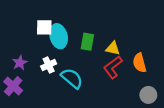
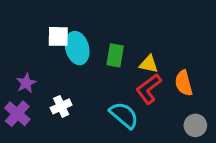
white cross: (49, 65) -> (61, 106), moved
cyan semicircle: (72, 78) -> (124, 115), moved

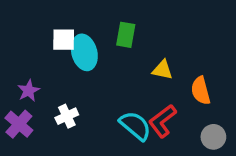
green rectangle: (115, 55) -> (126, 35), moved
red L-shape: (149, 89) -> (162, 121), moved

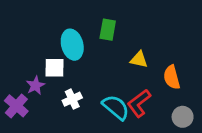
white square: (64, 40) -> (54, 68), moved
purple star: (29, 91) -> (35, 85), moved
white cross: (67, 116) -> (72, 99), moved

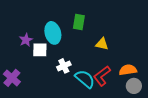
orange semicircle: (172, 77) -> (128, 70), moved, turned 96
purple star: (35, 85) -> (26, 40), moved
white cross: (72, 99) -> (64, 66), moved

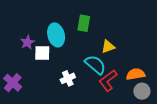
yellow triangle: (102, 44) -> (108, 47), turned -32
white cross: (64, 66) -> (68, 78), moved
cyan semicircle: (85, 79) -> (95, 65), moved

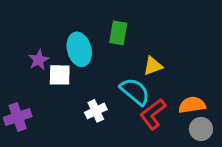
purple cross: (13, 83) -> (18, 117), turned 30

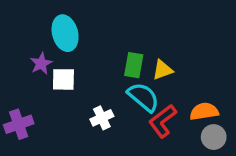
green rectangle: (118, 33) -> (134, 65), moved
cyan ellipse: (79, 49) -> (65, 33), moved

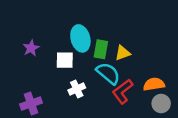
cyan ellipse: (65, 33) -> (80, 38), moved
white square: (63, 79) -> (65, 60), moved
purple cross: (19, 124) -> (31, 103), moved

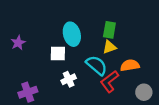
purple star: (31, 48) -> (18, 43), moved
green rectangle: (101, 49) -> (109, 30), moved
orange semicircle: (154, 84) -> (130, 65), moved

